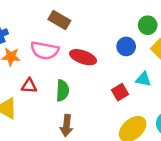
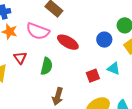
red triangle: (29, 86) -> (20, 58), turned 40
brown arrow: (66, 126) -> (58, 96), moved

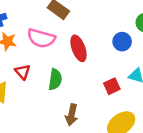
red ellipse: (68, 42) -> (79, 48), turned 45

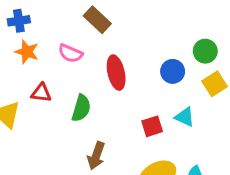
pink semicircle: (41, 38) -> (70, 53), size x0.7
red triangle: (23, 72) -> (41, 93), turned -49

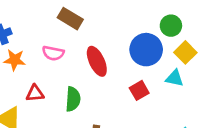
blue circle: (173, 71) -> (146, 50), size x1.5
cyan triangle: (185, 117) -> (175, 78), moved
red square: (152, 126) -> (139, 90), moved

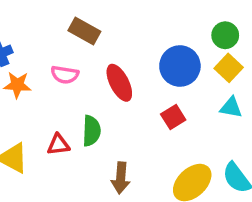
green circle: (171, 26) -> (225, 35), moved
cyan triangle: (175, 78) -> (231, 107), moved
red triangle: (35, 93) -> (58, 145), moved

